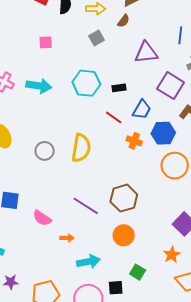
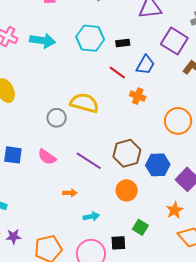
blue hexagon: (163, 133) -> (158, 165), moved
yellow semicircle: (81, 148) -> (84, 103), turned -84
gray circle: (45, 151) -> (57, 118), moved
pink semicircle: (42, 218) -> (47, 157), moved
cyan arrow: (88, 262) -> (91, 216), size x0.7

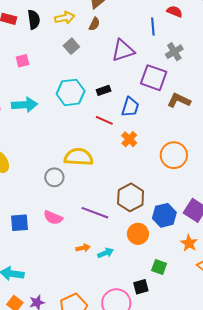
orange cross: (138, 96) -> (129, 139), turned 35
blue hexagon: (158, 165) -> (164, 215), moved
cyan arrow: (91, 216) -> (106, 253), moved

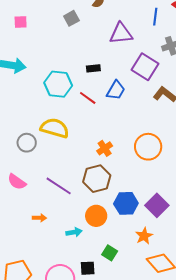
cyan hexagon: (71, 92) -> (58, 84), moved
orange cross: (129, 139) -> (105, 148), moved
cyan arrow: (106, 253) -> (74, 232), moved

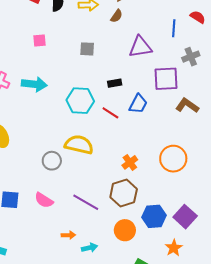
gray square: (71, 18) -> (87, 49), moved, turned 35
purple square: (145, 67) -> (166, 79), turned -32
cyan arrow: (74, 232) -> (90, 248), moved

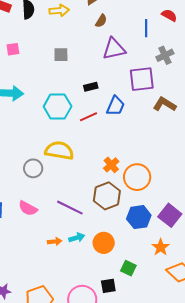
brown semicircle: (117, 16) -> (101, 21), moved
red line: (110, 113) -> (89, 117), turned -54
orange circle: (173, 159) -> (137, 177), moved
orange circle: (125, 230) -> (104, 243), moved
cyan arrow: (90, 248) -> (77, 238), moved

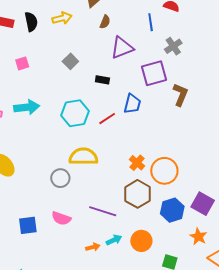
gray square: (61, 55) -> (70, 61), turned -35
black rectangle: (91, 87) -> (102, 80), moved, turned 32
brown L-shape: (165, 104) -> (180, 95), turned 90

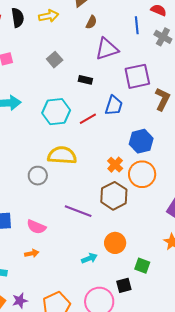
gray cross: (173, 46) -> (163, 37), moved, turned -30
blue hexagon: (172, 210) -> (141, 141), moved
pink semicircle: (61, 218) -> (36, 227), moved
cyan arrow: (114, 240) -> (89, 258), moved
orange arrow: (93, 247) -> (32, 253), moved

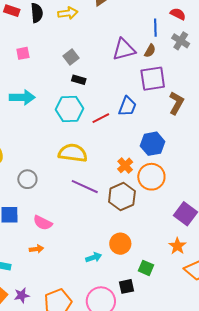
brown semicircle: (91, 22) -> (150, 51), moved
black rectangle: (85, 80) -> (79, 80), moved
gray circle: (38, 176) -> (27, 179), moved
purple line: (78, 211) -> (85, 187), moved

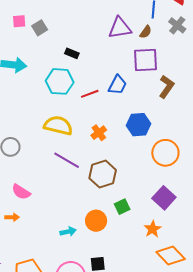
gray square: (71, 57) -> (40, 28), moved
orange cross: (125, 165) -> (99, 133), moved
orange circle: (151, 177) -> (165, 153), moved
green square: (146, 268) -> (122, 207), moved, turned 35

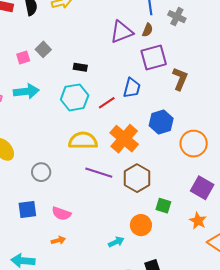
pink square: (19, 21) -> (23, 57), moved
orange cross: (99, 133) -> (124, 139), size x1.8
green square: (122, 207) -> (163, 206), turned -35

